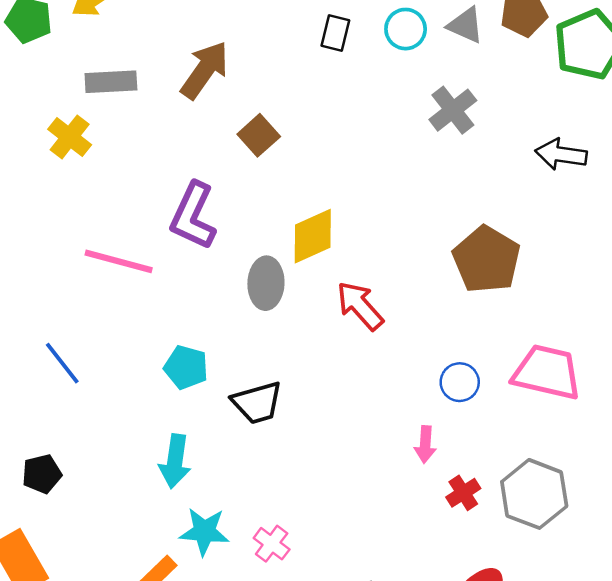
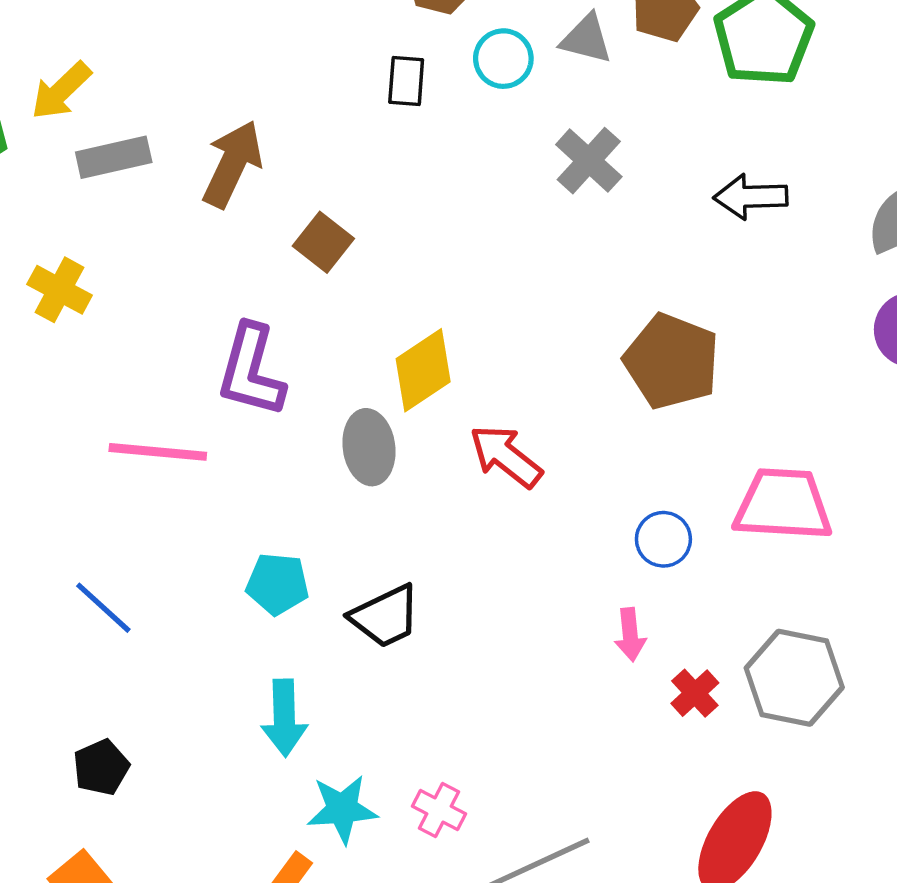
gray rectangle: (111, 82) -> (114, 157), moved

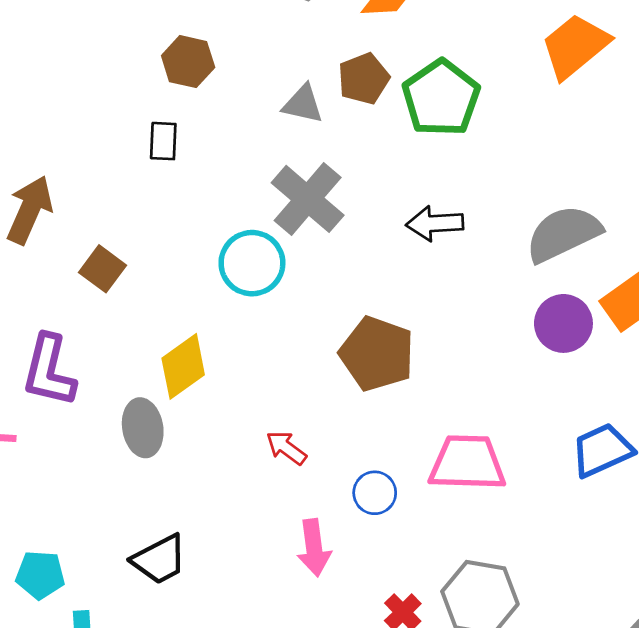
cyan circle: (503, 59) -> (252, 263), moved, size x1.4
gray cross: (589, 161) -> (308, 199), size x1.4
red arrow: (506, 456) -> (286, 448), moved, size x0.7
cyan pentagon: (277, 584) -> (40, 575), moved
pink arrow: (630, 635) -> (314, 548), moved, size x1.4

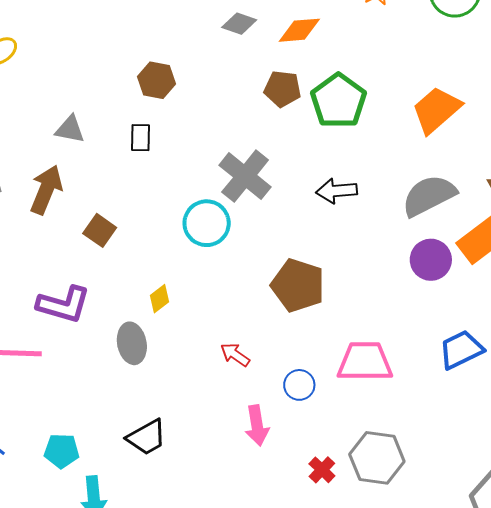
orange trapezoid: (575, 46) -> (436, 110), moved
brown pentagon: (364, 79) -> (283, 89), turned 30
gray triangle: (303, 104) -> (70, 129), moved
yellow diamond: (183, 366) -> (160, 299), size x0.6
purple L-shape: (49, 371) -> (64, 304), turned -86

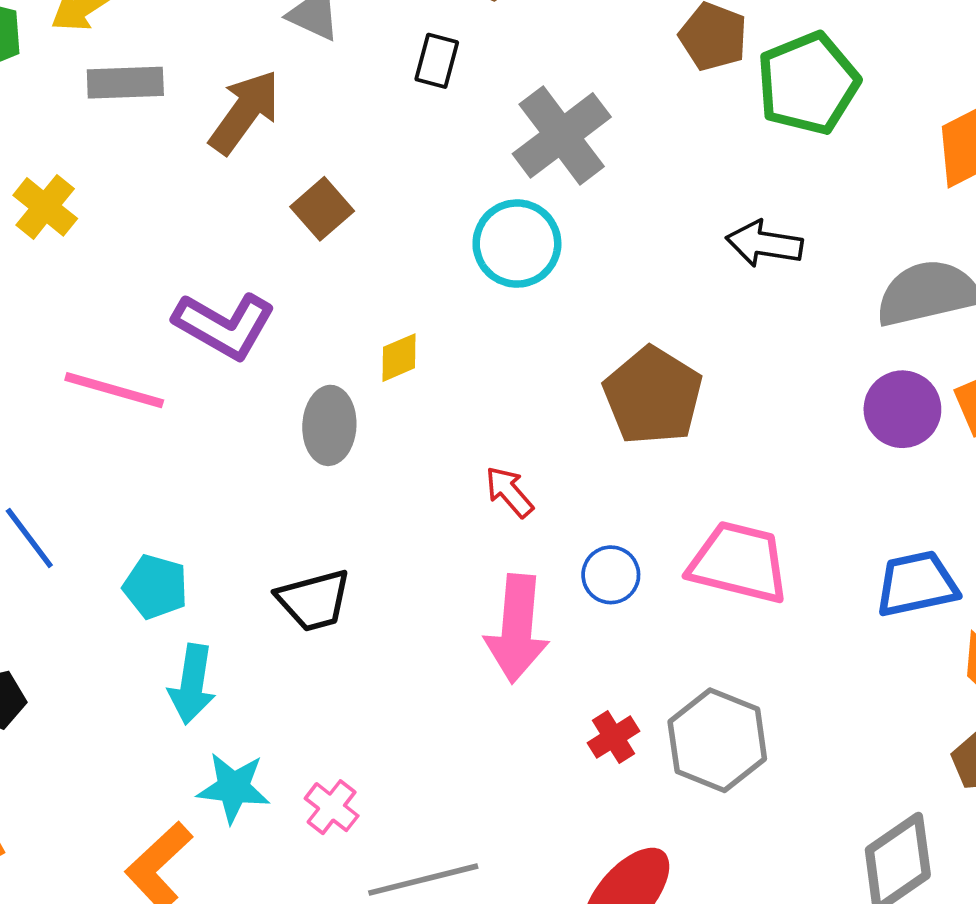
gray cross: (245, 176) -> (562, 135), moved
pink arrow: (257, 425) -> (517, 629), size x1.4

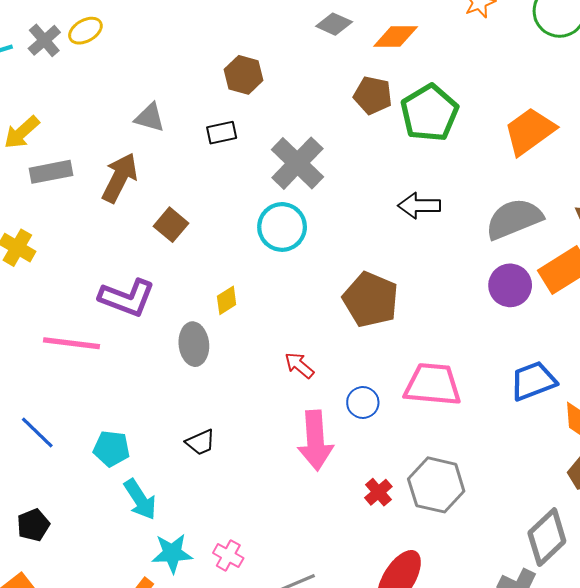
black rectangle: (437, 61) -> (222, 133), turned 72
black trapezoid: (314, 600) -> (200, 442), size x0.7
cyan arrow: (192, 684) -> (140, 499), turned -33

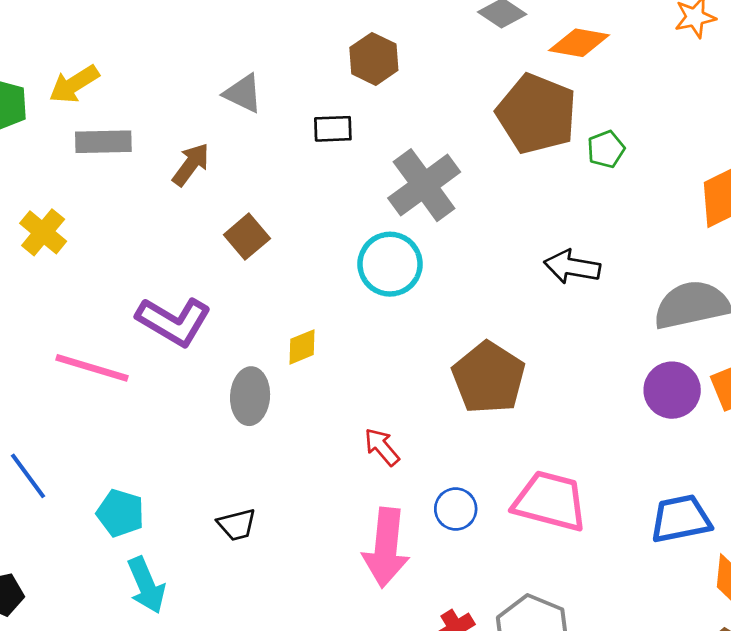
brown pentagon: (373, 95) -> (537, 114), size x1.6
green pentagon: (429, 113) -> (606, 149), size x0.5
brown arrow: (120, 178) -> (191, 164), size x0.7

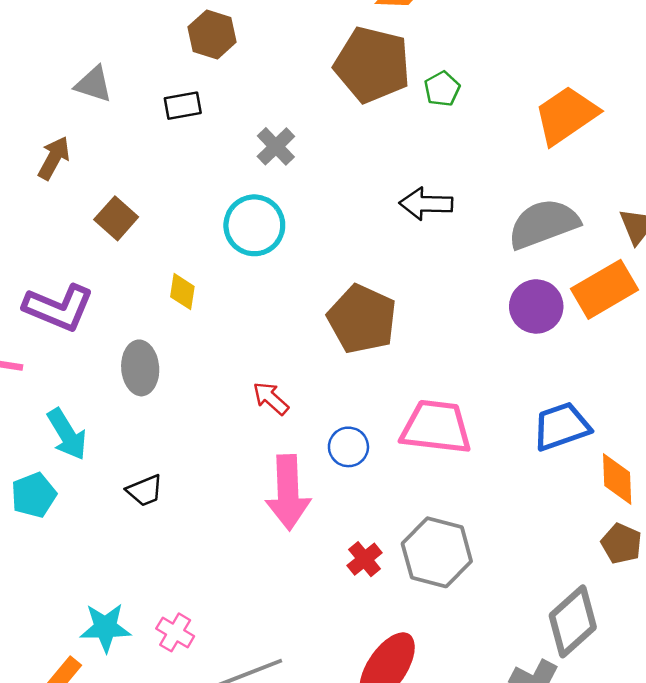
gray cross: (424, 185) -> (276, 146), size x0.6
yellow diamond: (302, 347) -> (182, 292), moved, turned -51
cyan pentagon: (120, 513) -> (34, 495), turned -30
cyan arrow: (146, 585) -> (67, 434), moved

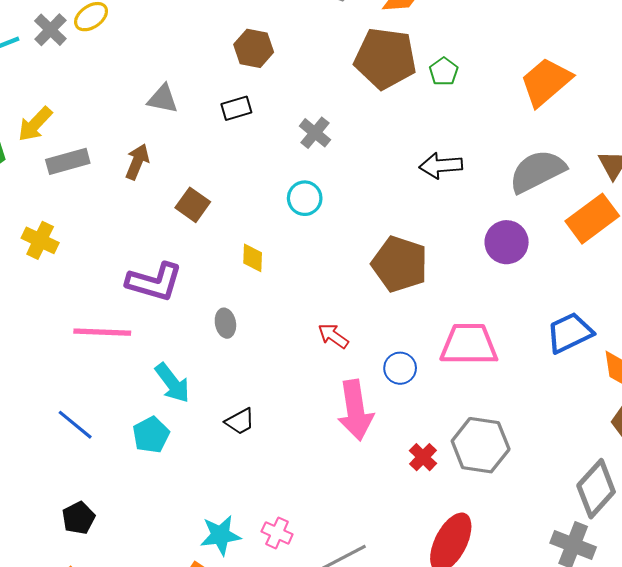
cyan circle: (254, 225) -> (305, 198), size x0.7
purple circle: (536, 306) -> (507, 242), moved
gray ellipse: (140, 368) -> (225, 323), size x0.7

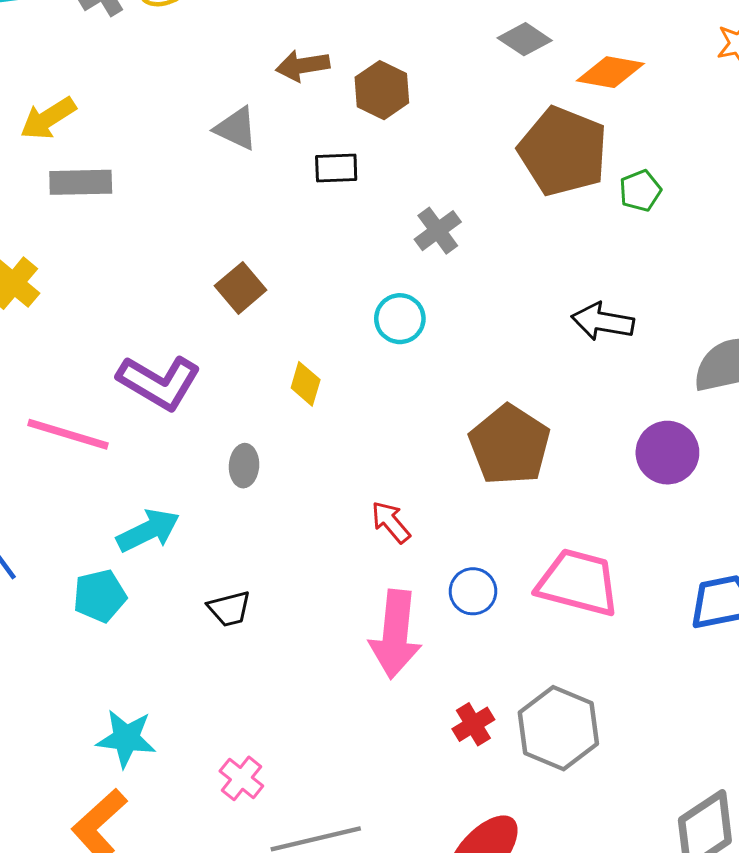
brown arrow: (137, 162) -> (303, 66), moved, turned -136
cyan arrow: (172, 383) -> (148, 531), turned -93
cyan star: (221, 535) -> (126, 738), moved

